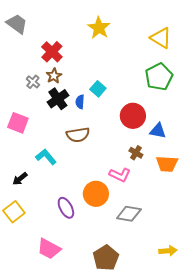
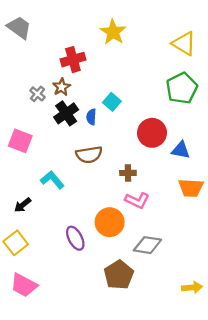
red cross: (52, 52) -> (73, 60), moved, turned 30
brown cross: (136, 153) -> (128, 173), moved, turned -32
pink trapezoid: (49, 249) -> (24, 285), moved
brown pentagon: (106, 258) -> (119, 275), moved

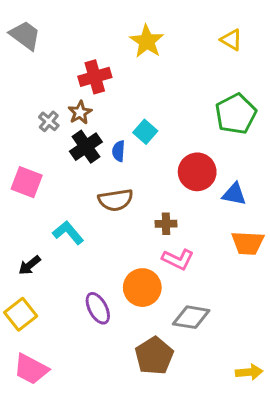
yellow triangle: (184, 44) -> (231, 40), moved, size x0.7

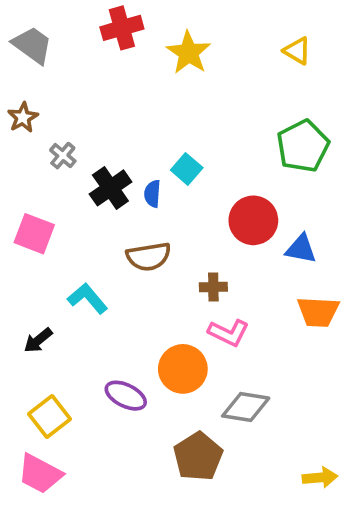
red cross: (95, 77) -> (122, 28), moved
brown star: (80, 112) -> (23, 117), moved
purple ellipse: (98, 308) -> (126, 396), turned -36
yellow square: (21, 314) -> (50, 417), moved

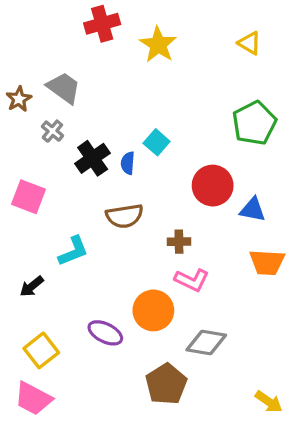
gray trapezoid: (32, 45) -> (64, 88), moved
cyan L-shape: (88, 298) -> (73, 251), turned 108
yellow arrow: (320, 478) -> (269, 402), turned 40

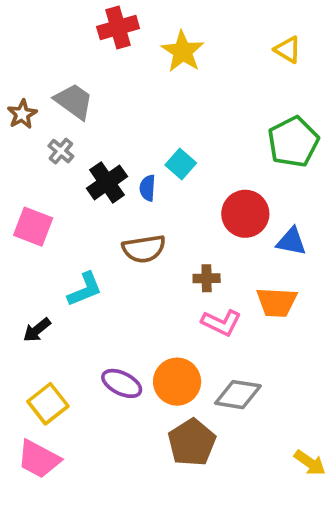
orange trapezoid: (267, 262) -> (277, 302), moved
orange circle: (153, 310) -> (177, 382), moved

